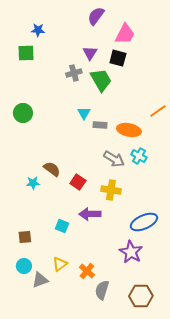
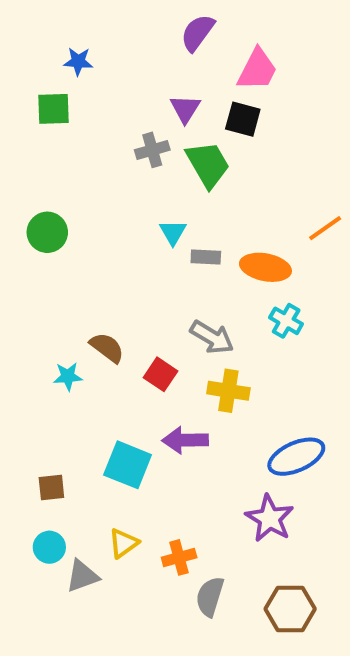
gray arrow: (114, 159) -> (212, 337), moved
cyan square: (62, 226) -> (128, 465), size x1.6
orange cross: (87, 271) -> (179, 557), turned 35

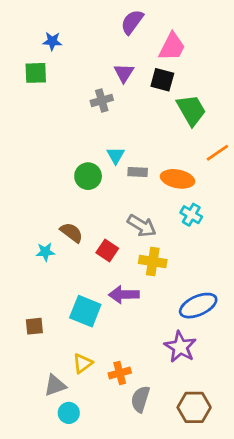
green trapezoid: (208, 164) -> (191, 110), moved
green circle: (47, 232) -> (88, 176), moved
cyan circle: (49, 547) -> (69, 413), moved

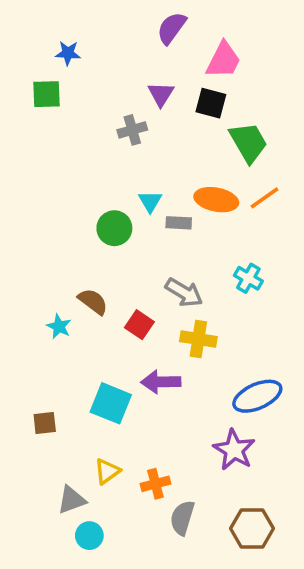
orange line: (217, 153) -> (264, 198), moved
orange ellipse: (178, 179) -> (216, 200), moved
cyan star: (45, 252) -> (59, 326), turned 30

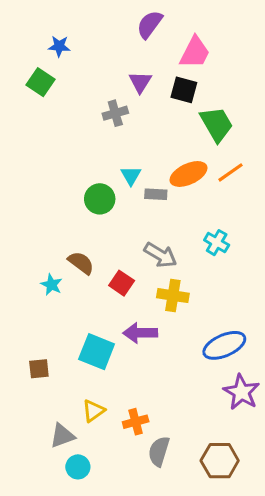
green square: (46, 94) -> (40, 82), turned 36
orange ellipse: (216, 200) -> (189, 174), turned -36
purple star: (234, 450) -> (241, 392), moved

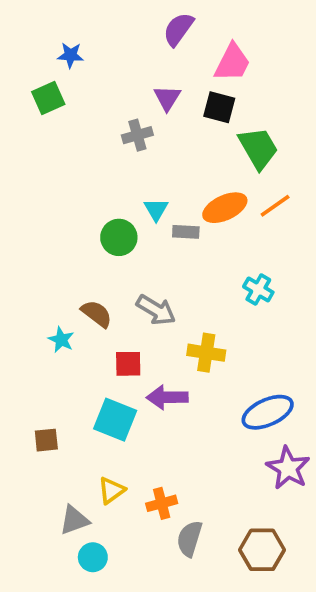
green square: (40, 82) -> (48, 98), turned 32
gray arrow: (160, 255) -> (156, 310), moved
red square: (122, 283) -> (128, 364), moved, turned -35

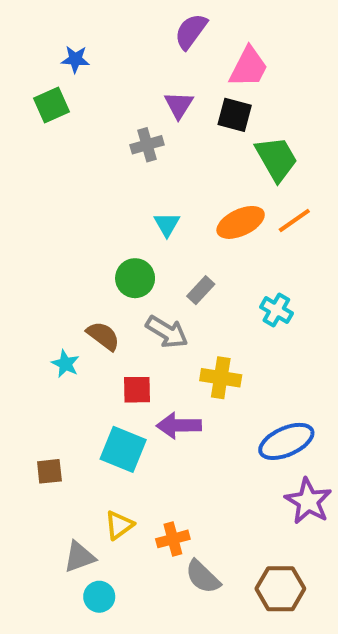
gray rectangle: (186, 232) -> (201, 290), moved, turned -50
green circle: (119, 237) -> (135, 278), moved
gray semicircle: (190, 539) -> (203, 577), turned -63

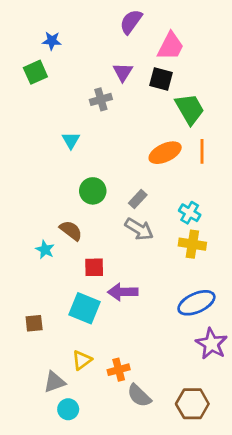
orange line: (294, 220) -> (202, 151), turned -55
cyan triangle: (167, 224) -> (71, 140), moved
gray arrow: (167, 332) -> (139, 229), moved
yellow cross: (221, 378) -> (192, 244), moved

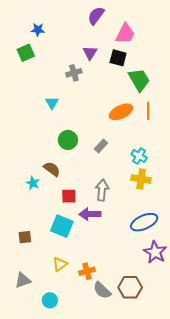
gray arrow: (139, 229) -> (102, 190), moved, turned -115
gray triangle: (55, 382) -> (23, 280), moved
brown hexagon: (192, 404) -> (130, 287), moved

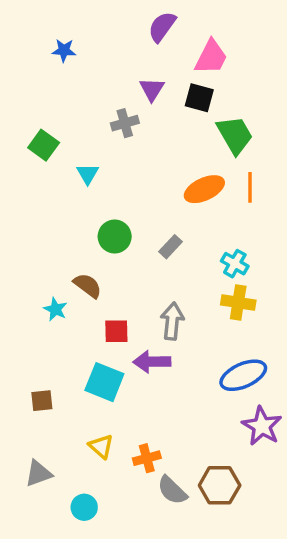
green square: (26, 53) -> (44, 145), moved, turned -30
yellow triangle: (60, 264) -> (101, 446), turned -42

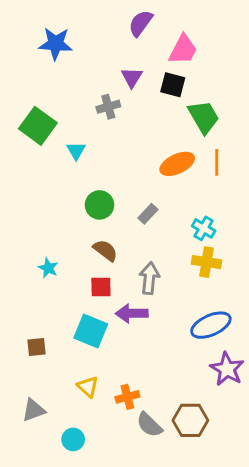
blue star: (64, 50) -> (56, 44), size x1.6
green square: (44, 145) -> (38, 126), size x1.4
brown semicircle: (88, 286) -> (105, 250), moved

